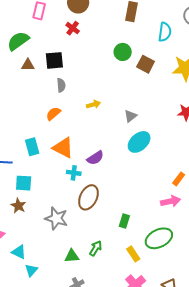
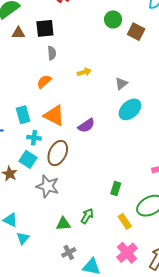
cyan cross: (74, 173) -> (34, 138), moved
cyan square: (24, 183) -> (28, 159), moved, turned 30
brown ellipse: (88, 197) -> (58, 153), moved

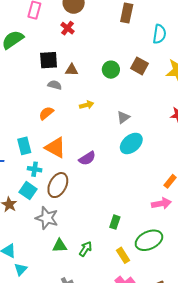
green circle: (113, 19) -> (111, 70), moved
brown triangle: (18, 33) -> (72, 70), moved
gray semicircle: (52, 53) -> (55, 85), turned -72
green triangle: (63, 224) -> (60, 246), moved

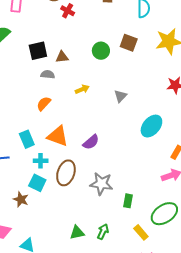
red cross: (67, 28) -> (68, 11), moved
cyan ellipse: (131, 143) -> (151, 126), moved
gray star: (47, 218) -> (101, 184), moved

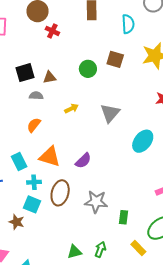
gray triangle: (120, 96) -> (110, 113), size x1.5

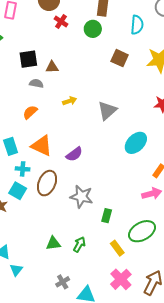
green circle: (88, 69) -> (93, 29), moved

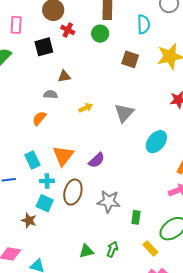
black square: (28, 59) -> (44, 47), moved
orange semicircle: (30, 112) -> (39, 118), moved
orange triangle: (42, 146) -> (63, 156), turned 50

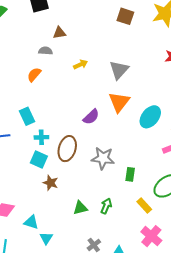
cyan ellipse: (156, 142) -> (150, 117), moved
orange triangle: (63, 156) -> (119, 102), moved
brown star: (29, 220) -> (51, 183), moved

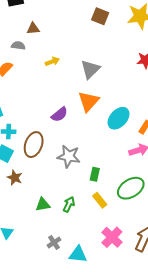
yellow rectangle: (144, 205) -> (100, 200), moved

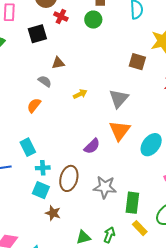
brown square: (100, 16) -> (137, 62), moved
gray semicircle: (18, 46) -> (45, 81), turned 32
green rectangle: (95, 174) -> (132, 203), size x1.5

